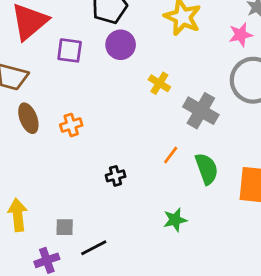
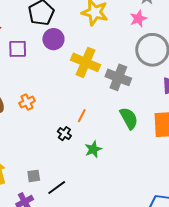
yellow cross: (159, 83) -> (86, 62), size x1.8
orange line: (171, 155) -> (82, 116), moved
black cross: (116, 176) -> (64, 134), turned -32
green star: (175, 220) -> (93, 149), moved

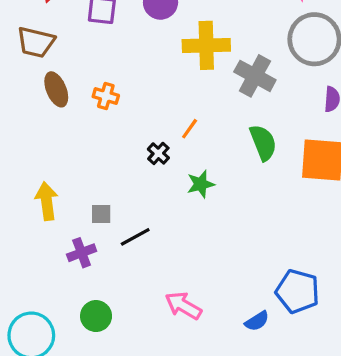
yellow cross: (86, 62) -> (206, 45), turned -32
orange cross: (27, 102) -> (106, 96), turned 35

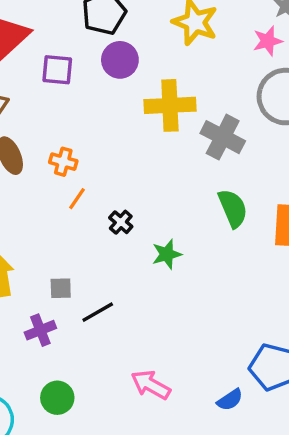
orange line: (190, 129) -> (77, 199), moved

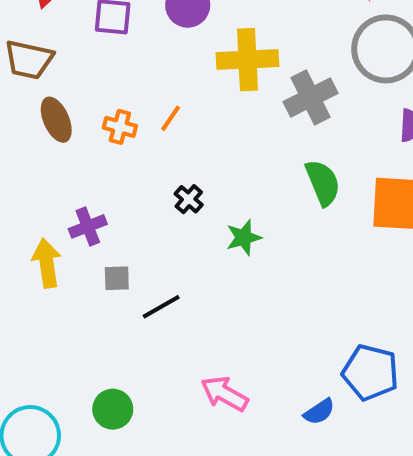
gray cross: (223, 137) -> (311, 97), turned 36
orange line: (77, 199) -> (171, 118), moved
purple cross: (40, 330) -> (88, 226), moved

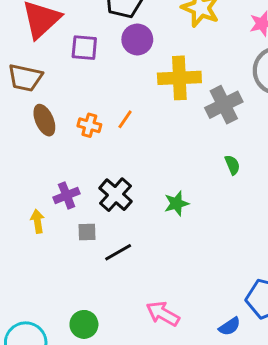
green semicircle: (323, 183) -> (232, 165), size x0.6
black cross: (189, 199) -> (116, 195), moved, size x1.6
yellow arrow: (47, 263) -> (37, 221), size x0.7

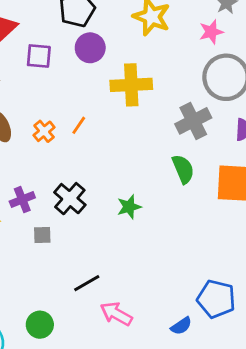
gray cross: (224, 105) -> (193, 121), moved
orange cross: (89, 125) -> (44, 131), turned 35
green semicircle: (232, 165) -> (183, 169), size x1.5
black line: (118, 252) -> (87, 283), moved

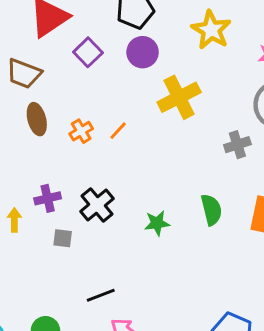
purple square: (39, 56) -> (88, 52), turned 32
yellow cross: (131, 85) -> (179, 97), turned -33
gray cross: (193, 121) -> (237, 145), size x0.7
green semicircle: (183, 169) -> (211, 210), moved

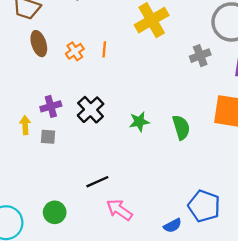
orange line: (118, 131) -> (104, 49), turned -35
green semicircle: (211, 210) -> (181, 127), moved
gray square: (63, 238) -> (48, 137), moved

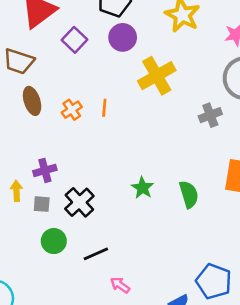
black cross: (91, 110) -> (79, 202), moved
green star: (139, 122) -> (143, 188), turned -30
pink arrow: (119, 210) -> (120, 285), size x0.7
green circle: (55, 212) -> (54, 241), moved

